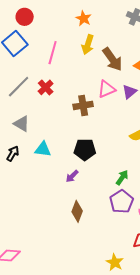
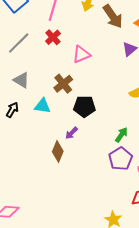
red cross: (46, 87) -> (53, 37), moved
pink triangle: (107, 89) -> (81, 54), moved
brown cross: (83, 105) -> (63, 84), moved, turned -30
brown diamond: (77, 211) -> (58, 152), moved

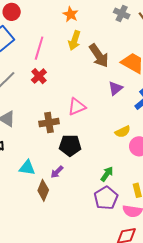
pink triangle: (81, 54) -> (77, 107), moved
brown cross: (63, 84) -> (49, 123), turned 30
cyan triangle: (42, 106) -> (27, 168), moved

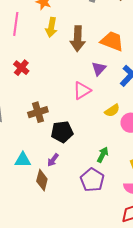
pink line: (39, 48) -> (16, 24), moved
brown arrow: (99, 56) -> (78, 39), turned 45
pink triangle: (77, 107) -> (82, 91), moved
purple pentagon: (106, 198) -> (92, 180), moved

